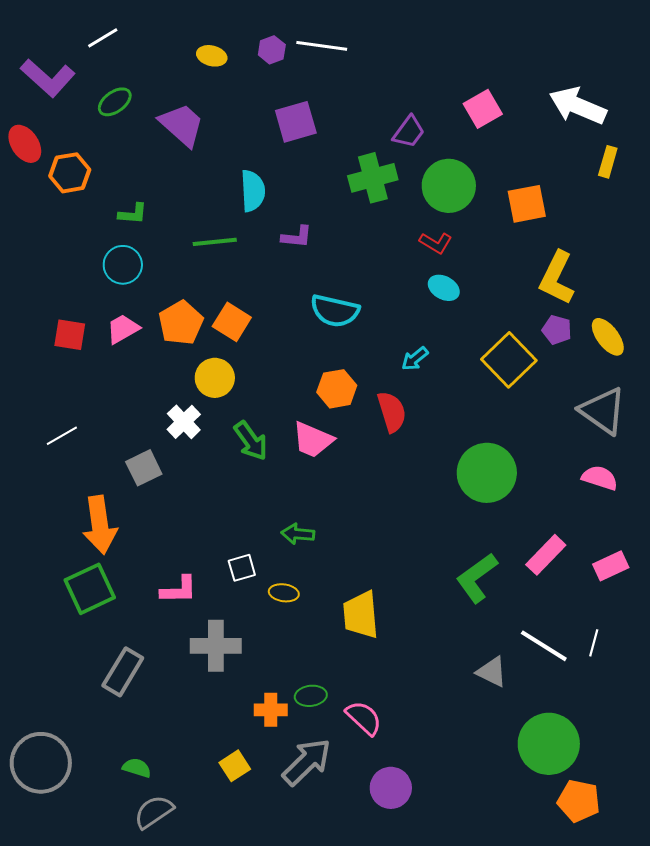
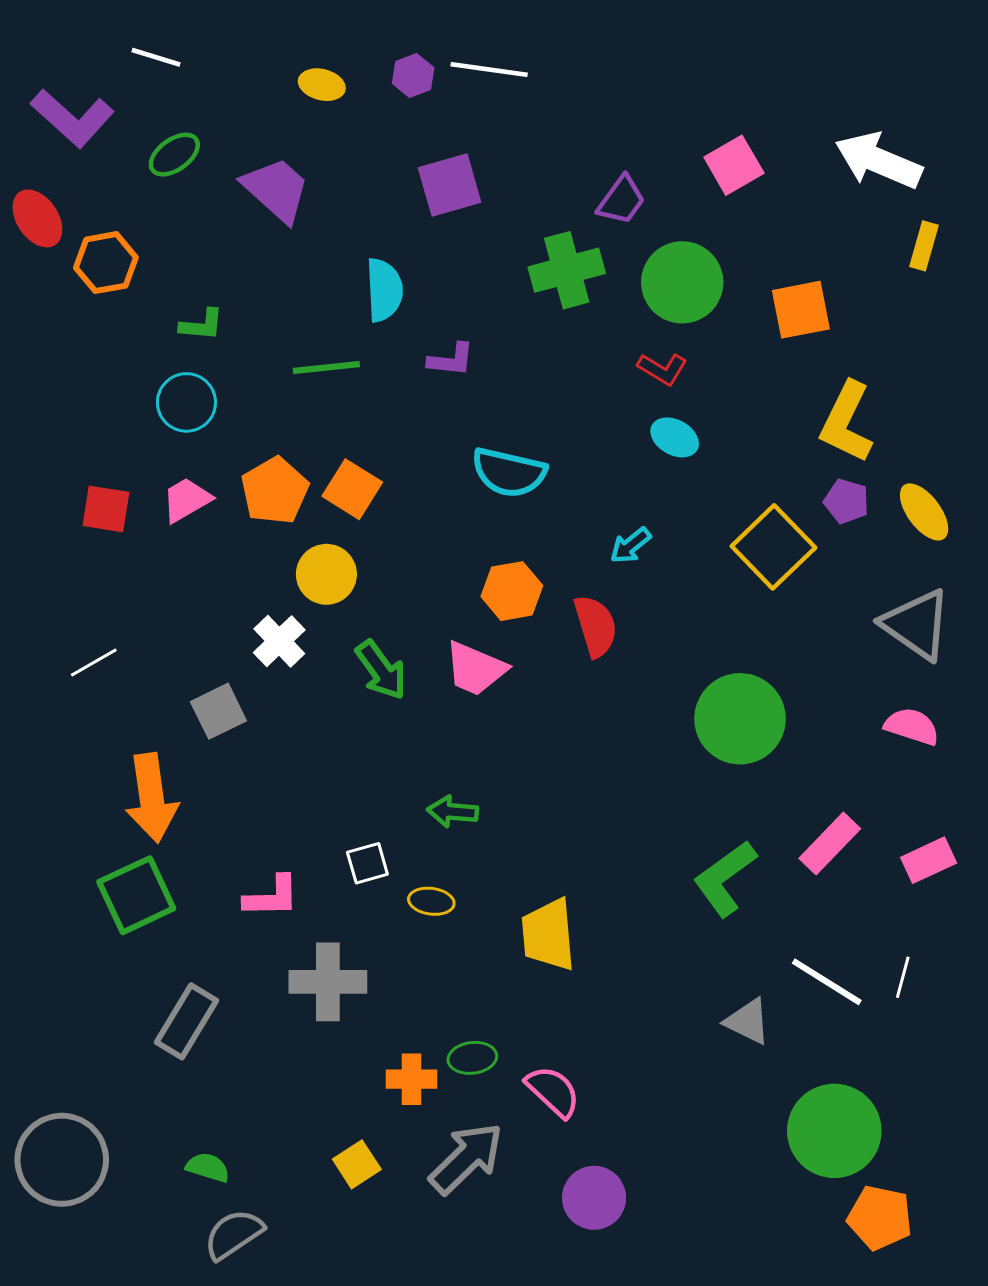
white line: (103, 38) -> (156, 57), turned 48

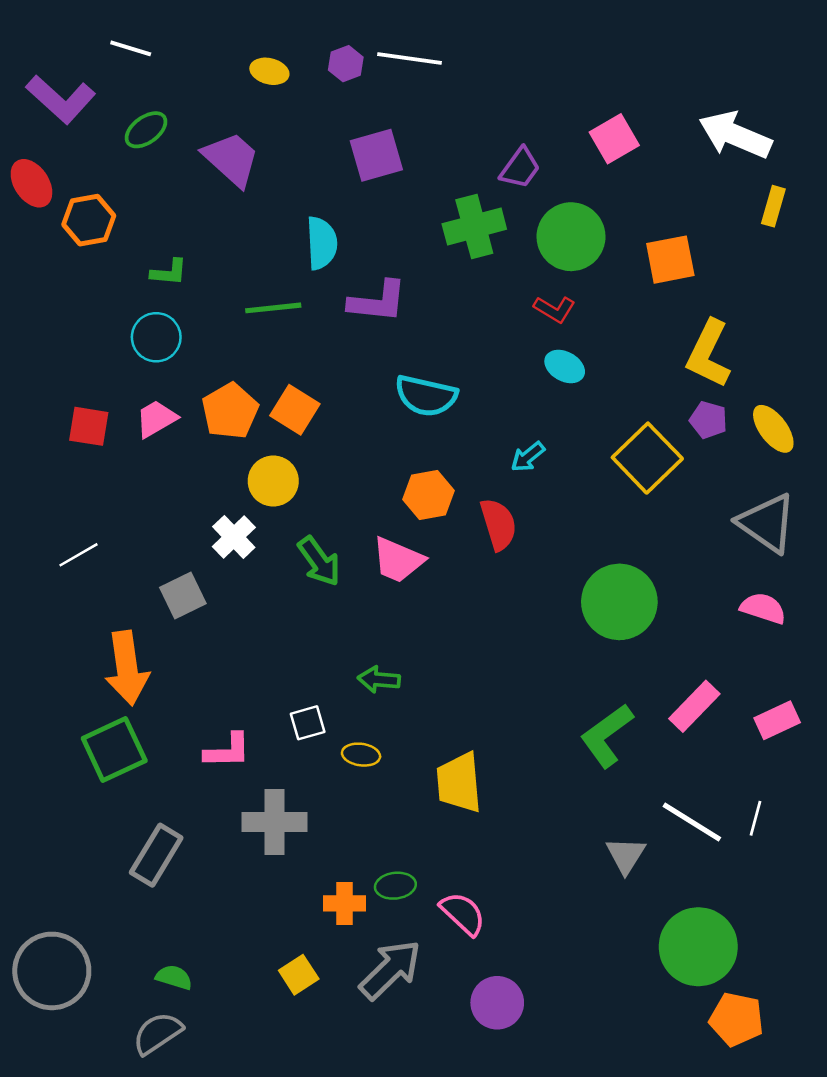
purple L-shape: (451, 360) -> (378, 302), size x1.5
gray triangle: (748, 1021) -> (626, 855), turned 36
gray semicircle: (234, 1234) -> (157, 1033), moved

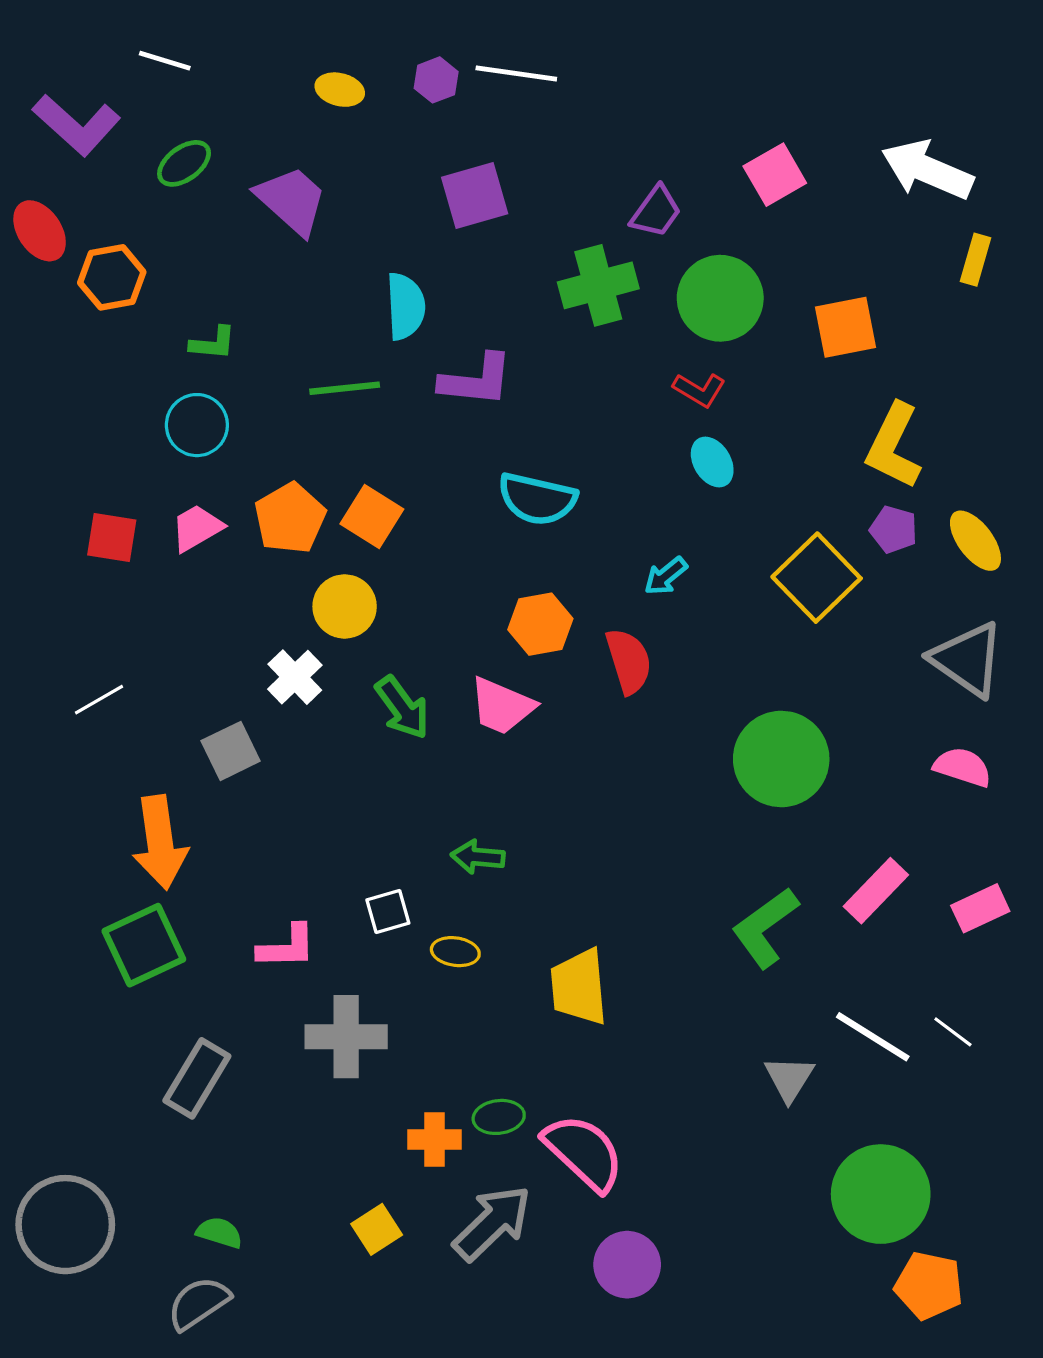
cyan ellipse: (565, 366) -> (712, 462), turned 30
white line: (756, 818) -> (953, 1032), turned -68
pink semicircle: (463, 914) -> (584, 1152), size x1.4

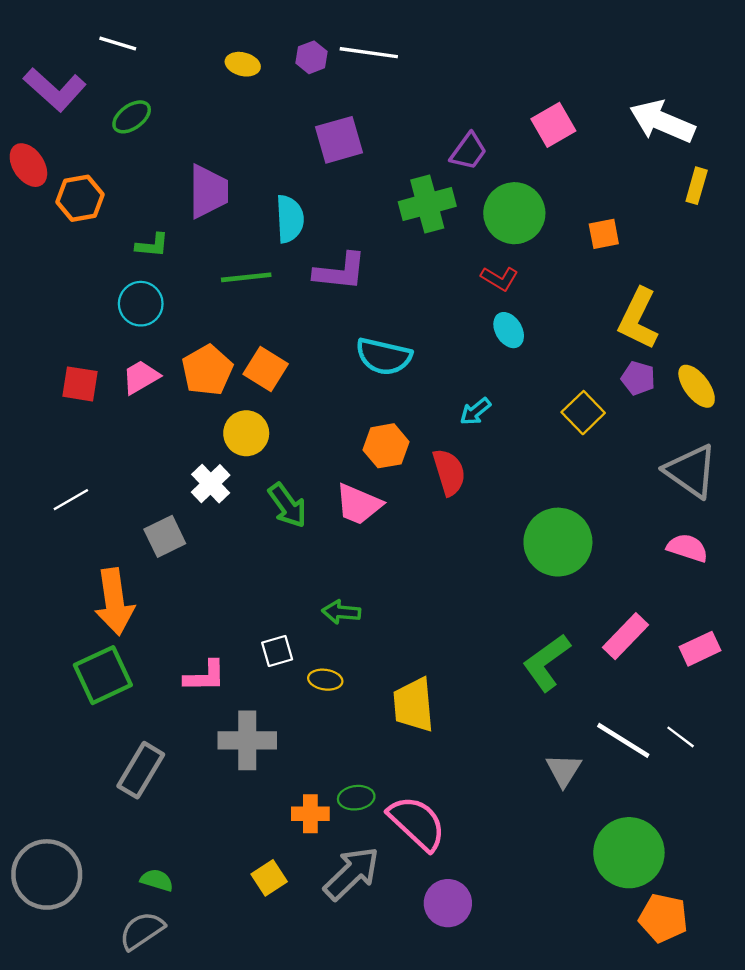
purple trapezoid: (292, 200) -> (208, 191), moved, turned 48
orange square: (845, 327) -> (604, 234), size x0.7
yellow square: (817, 578) -> (583, 413), size x0.7

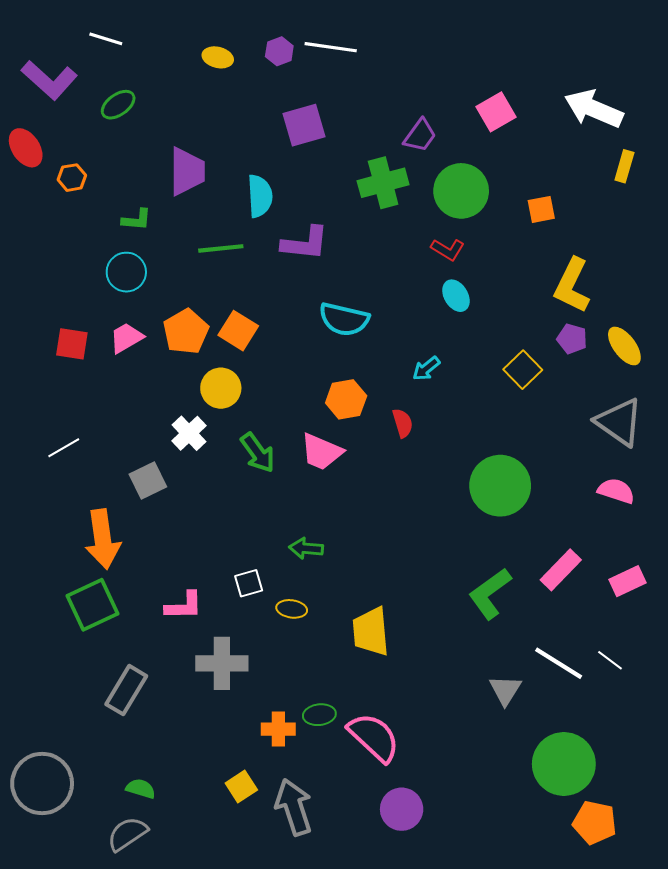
orange hexagon: (80, 198) -> (72, 178), size x0.7
red semicircle: (449, 472) -> (403, 423), size x0.7
gray arrow: (352, 873) -> (294, 807), moved, turned -64

